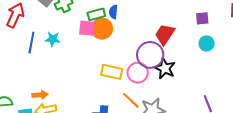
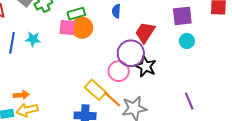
blue semicircle: (113, 12) -> (116, 11), moved
purple square: (202, 18) -> (182, 16), size x1.5
yellow rectangle: (112, 72) -> (95, 90), moved, turned 30

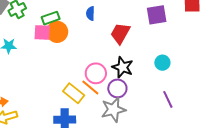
cyan circle: (187, 41) -> (162, 63), moved
purple circle: (131, 53) -> (117, 88), moved, size x0.7
orange line: (112, 99) -> (90, 88), moved

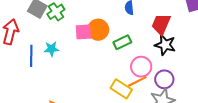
green rectangle: (51, 18) -> (122, 42), moved
black star: (123, 67) -> (165, 45), moved
orange line: (90, 88) -> (137, 81), turned -60

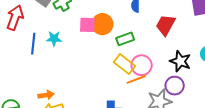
black star: (165, 45) -> (180, 61), moved
purple circle: (164, 79) -> (175, 86), moved
yellow rectangle: (121, 89) -> (124, 64), moved

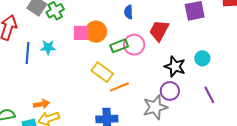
yellow rectangle: (124, 64) -> (102, 72), moved
pink circle: (142, 65) -> (134, 45), moved
orange line: (136, 79) -> (119, 87), moved

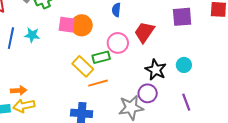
green rectangle: (119, 46) -> (101, 57), moved

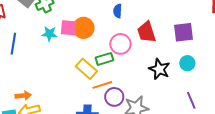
purple square: (182, 17) -> (183, 32), moved
red trapezoid: (144, 32) -> (146, 32), turned -50
cyan star: (32, 35) -> (49, 34), moved
purple circle: (148, 93) -> (114, 97), moved

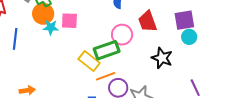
orange circle: (84, 28) -> (43, 14), moved
green rectangle: (104, 59) -> (107, 50), size x1.4
cyan circle: (187, 63) -> (189, 37), moved

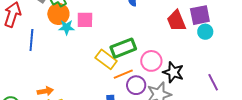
red trapezoid: (148, 22) -> (176, 21), moved
pink circle: (122, 35) -> (151, 61), moved
black star: (162, 58) -> (173, 72), moved

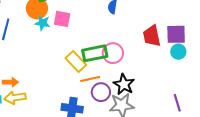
pink circle: (151, 61) -> (113, 53), moved
black star: (173, 72) -> (124, 84), moved

